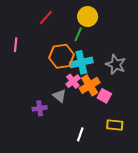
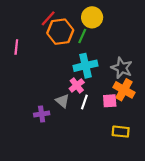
orange hexagon: (62, 56) -> (60, 32), moved
orange cross: (90, 85) -> (124, 90), moved, turned -30
pink square: (104, 96) -> (110, 101), turned -32
white line: (80, 134) -> (84, 102), moved

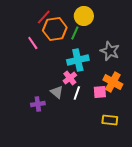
pink line: (16, 47) -> (33, 43), moved, turned -40
gray star: (122, 68) -> (110, 51), moved

